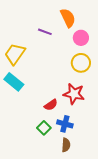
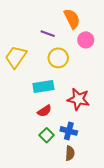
yellow circle: (81, 63) -> (58, 58), moved
cyan rectangle: (14, 82) -> (43, 87), moved, turned -48
red semicircle: (51, 105) -> (44, 111), moved

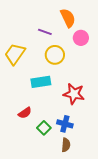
red semicircle: (44, 111) -> (25, 113), moved

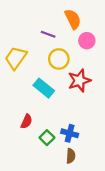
cyan rectangle: (41, 82) -> (44, 88), turned 48
red star: (74, 94) -> (79, 81), moved, turned -30
red semicircle: (25, 113) -> (27, 121), turned -32

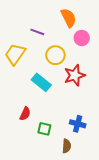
purple line: (48, 34) -> (37, 32), moved
blue cross: (70, 133) -> (78, 124), moved
green square: (47, 138) -> (44, 129), turned -32

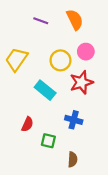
purple line: (37, 32) -> (41, 21), moved
pink circle: (82, 38) -> (86, 52), moved
blue cross: (78, 124) -> (74, 120), moved

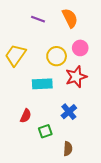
cyan rectangle: (45, 90) -> (42, 84), turned -42
blue cross: (74, 120) -> (69, 112), turned 35
green square: (48, 141) -> (45, 131), turned -32

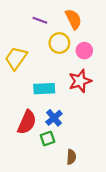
yellow circle: (57, 56) -> (59, 43), moved
blue cross: (69, 112) -> (54, 118), moved
red semicircle: (26, 116) -> (27, 122), size x1.6

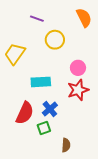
orange semicircle: (73, 19) -> (84, 18), moved
pink circle: (84, 51) -> (78, 68), moved
red star: (80, 81) -> (78, 90), moved

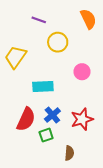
red star: (78, 90) -> (82, 119), moved

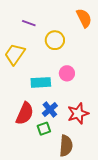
purple line: (39, 20) -> (29, 23), moved
pink circle: (82, 72) -> (67, 73), moved
brown semicircle: (69, 153) -> (66, 146), size x1.5

